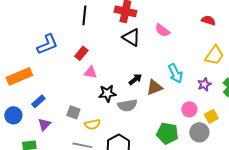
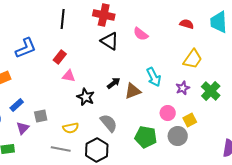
black star: (107, 93) -> (86, 97), turned 30
gray semicircle: (127, 105) -> (109, 123), moved, turned -120
gray square: (73, 112) -> (41, 116), moved, turned -32

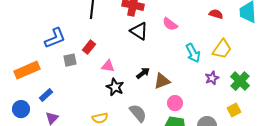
pink triangle: (69, 76) -> (108, 66), moved
cyan arrow: (154, 77) -> (193, 53), moved
pink circle: (168, 113) -> (175, 103), moved
gray square: (41, 116) -> (70, 60), moved
yellow square: (190, 120) -> (234, 110), moved

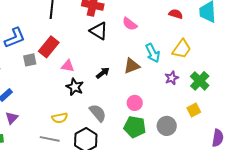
red rectangle: (89, 47) -> (49, 47), size x1.5
brown triangle: (162, 81) -> (132, 66), moved

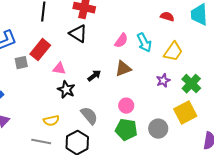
pink semicircle: (130, 24) -> (121, 41), moved, turned -91
black triangle: (99, 31) -> (78, 34), moved
cyan arrow: (153, 53) -> (144, 43), moved
yellow square: (194, 110) -> (185, 113), size x1.6

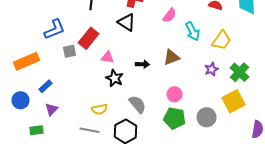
pink semicircle: (121, 41) -> (170, 15), moved
black arrow: (94, 76) -> (142, 64), turned 40

